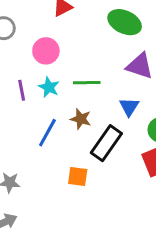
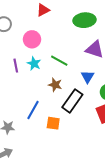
green ellipse: (125, 22) -> (85, 20), turned -30
green line: (87, 83) -> (59, 61), turned 30
blue line: (47, 133) -> (33, 110), moved

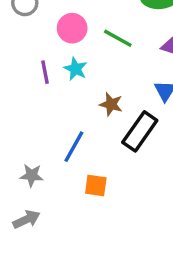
green line: (59, 61) -> (118, 38), moved
orange square: (53, 123) -> (96, 186), moved

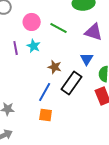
blue line: (74, 147) -> (45, 92), moved

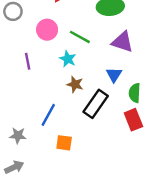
cyan star: (34, 46) -> (68, 59), moved
blue line: (45, 92) -> (48, 115), moved

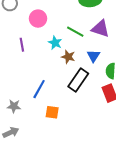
green line: (80, 37) -> (75, 32), moved
brown star: (75, 84) -> (68, 57), moved

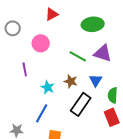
cyan star: (55, 43) -> (48, 87), moved

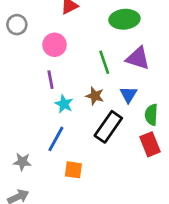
green line: (78, 56) -> (104, 62), turned 42
purple line: (25, 69) -> (50, 80), moved

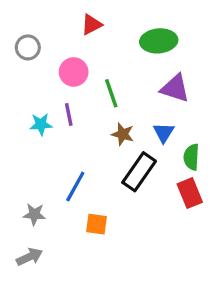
green line: (104, 62) -> (111, 93), moved
cyan star: (64, 104) -> (41, 124), moved, turned -30

